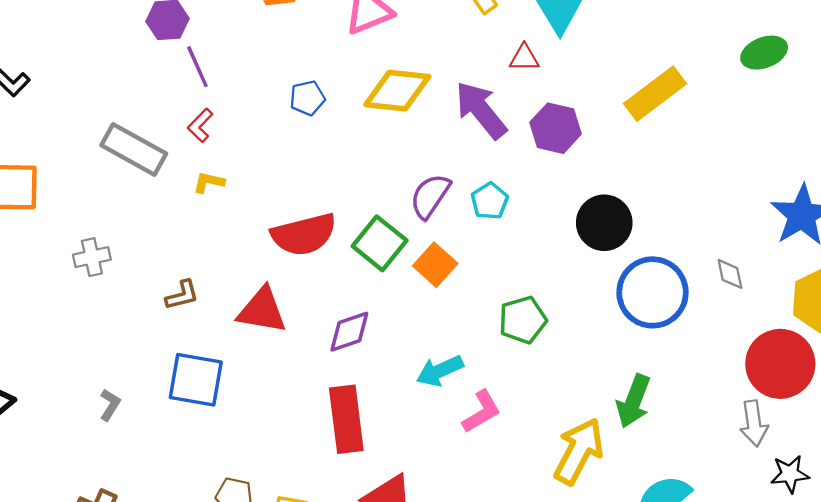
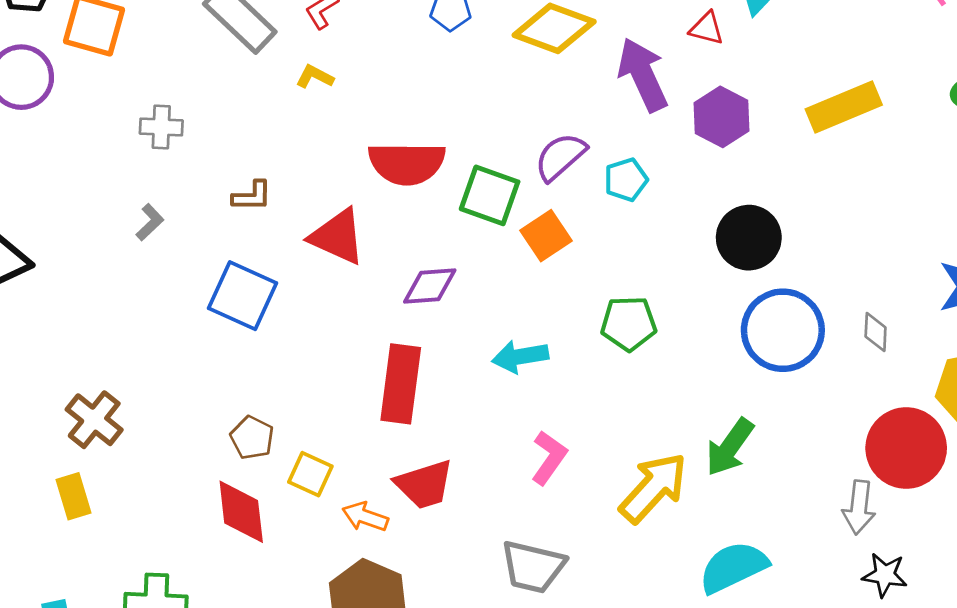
green square: (380, 243) -> (490, 195), turned -34
gray L-shape: (110, 405) -> (150, 222), moved
pink L-shape: (482, 412) -> (549, 458), moved, turned -39

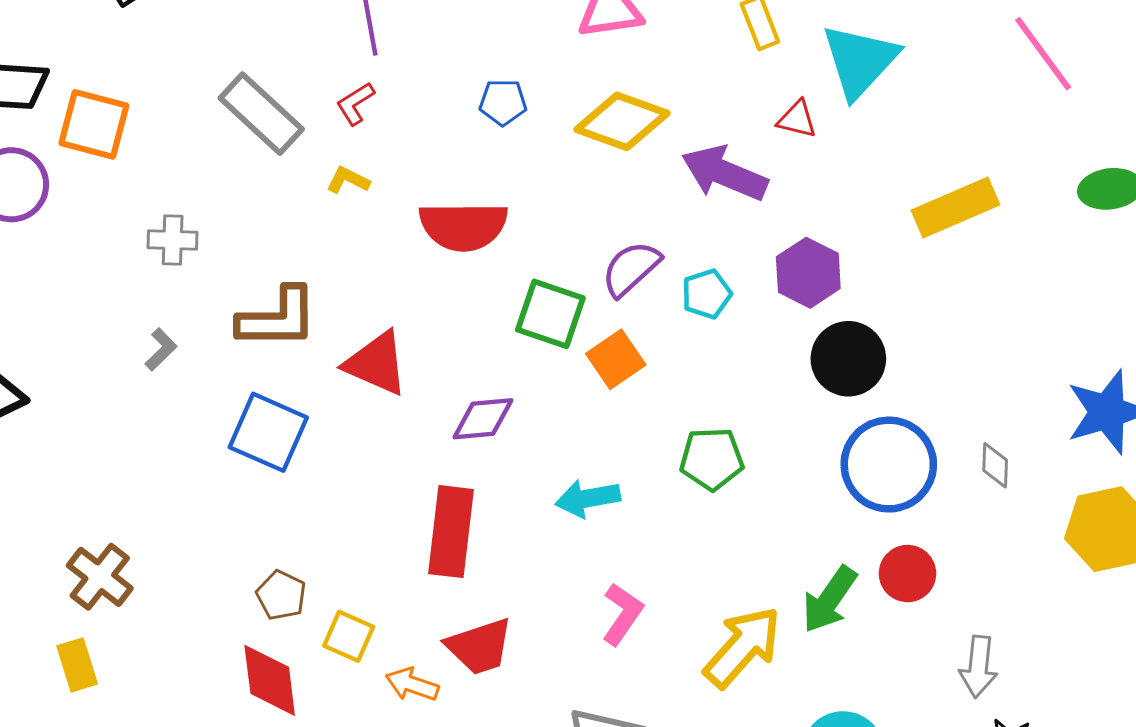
purple arrow: (643, 75) -> (724, 173), turned -42
purple hexagon: (721, 117) -> (808, 273), moved
red semicircle: (407, 163) -> (463, 226), moved
brown L-shape: (252, 196) -> (278, 318), size x1.8
red circle: (906, 448) -> (907, 574), moved, size x0.6

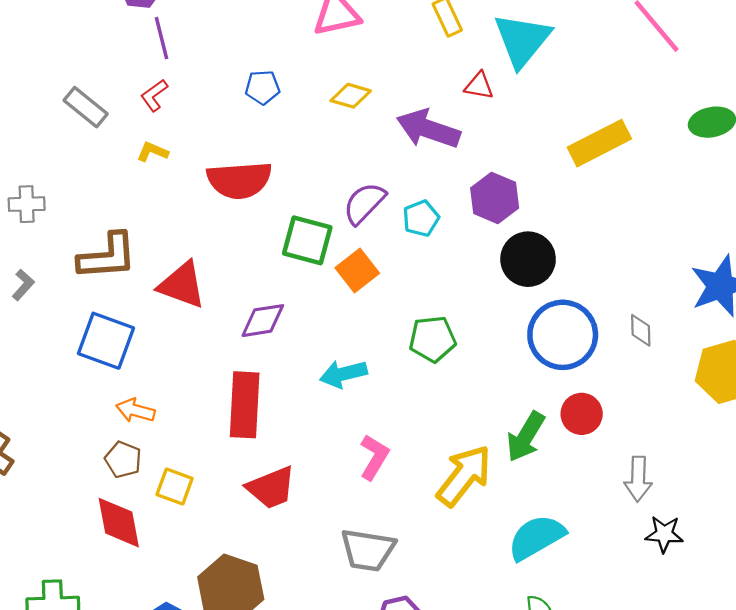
gray rectangle: (261, 114) -> (86, 107), size x0.7
yellow diamond: (622, 121) -> (351, 96), size x0.6
orange arrow: (412, 684) -> (135, 410), moved

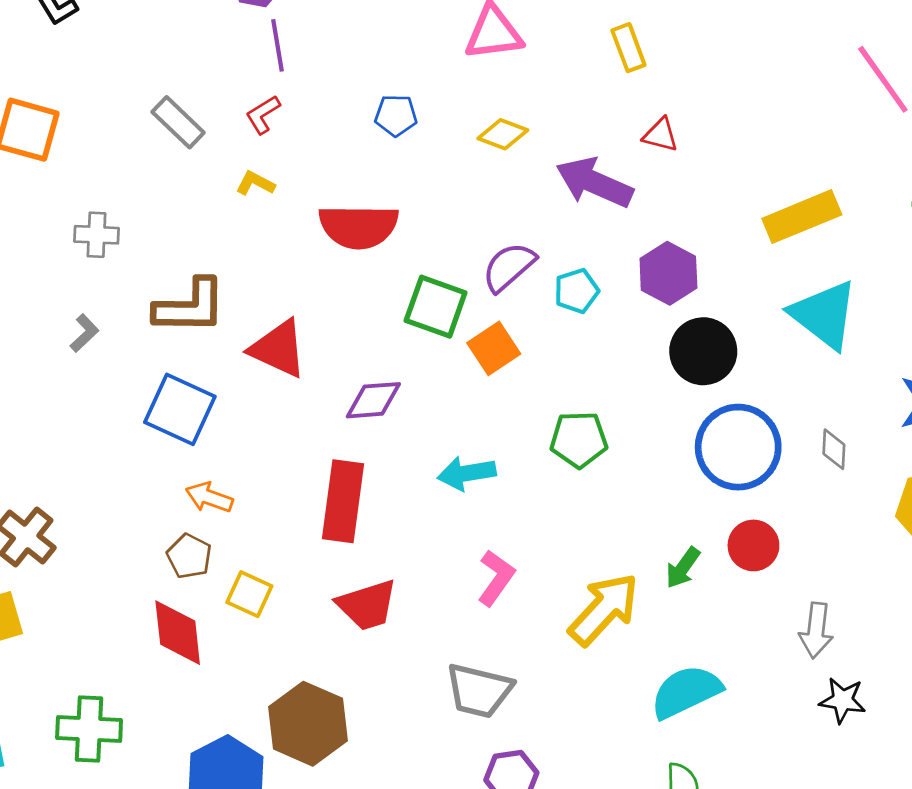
cyan triangle: (522, 40) -> (824, 315), moved, turned -36
green arrow: (526, 437) -> (683, 568), size x0.7

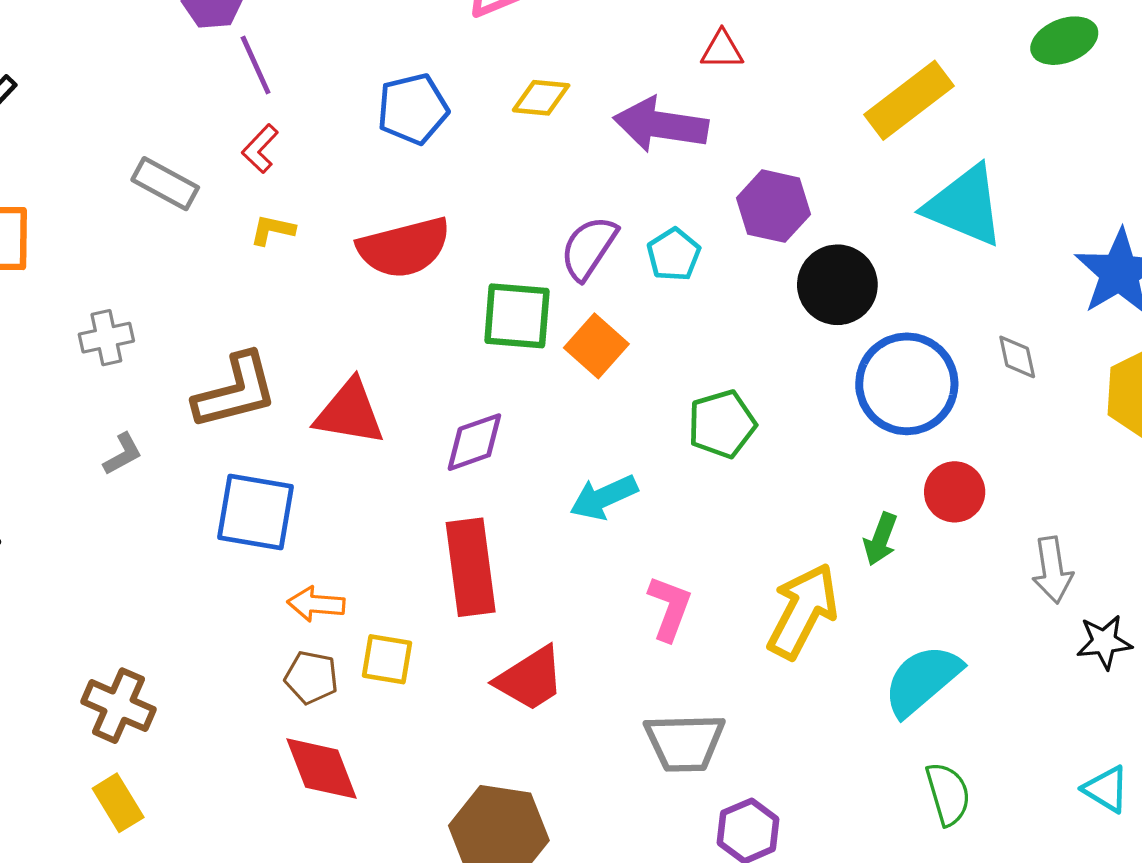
blue pentagon: (396, 115) -> (413, 109), size x1.4
gray L-shape: (84, 333) -> (123, 454), turned 30
yellow square: (249, 594) -> (387, 659), moved

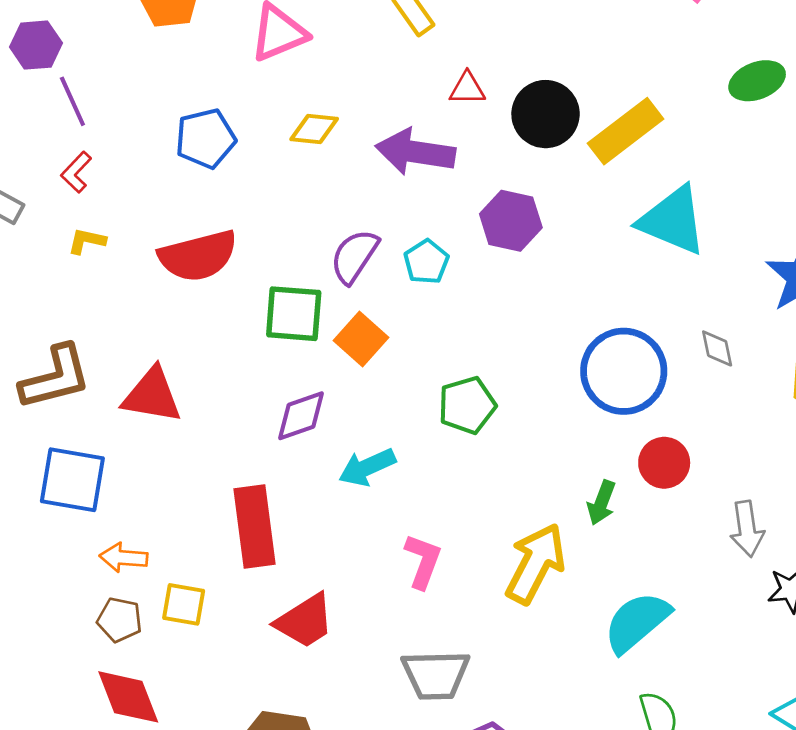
black circle: (837, 285) -> (546, 114), moved
purple diamond: (474, 442) -> (301, 416), moved

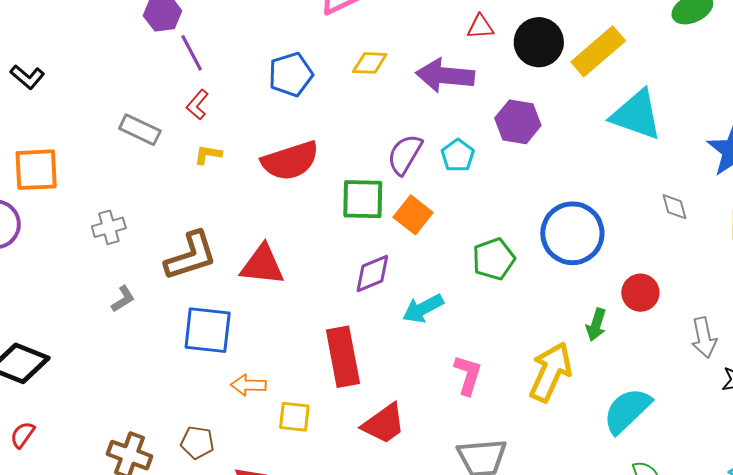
blue circle: (624, 371) -> (572, 233), moved
brown pentagon: (120, 620) -> (197, 442), moved

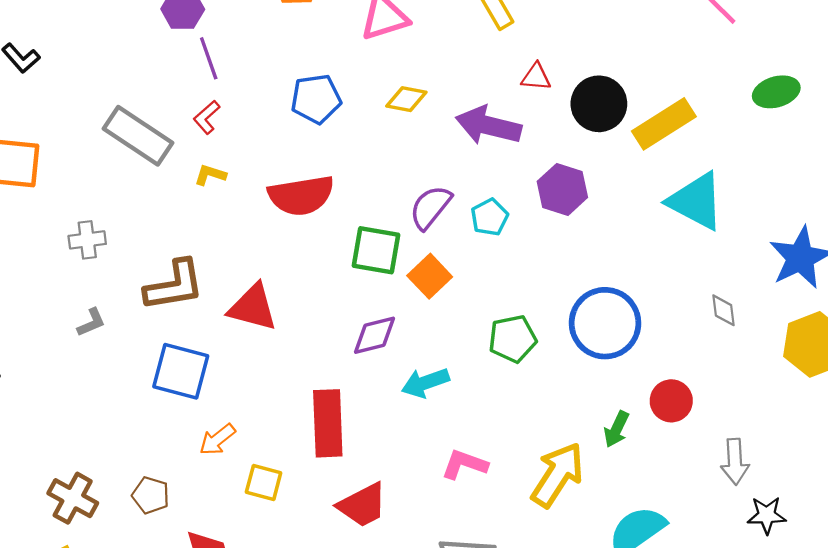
gray rectangle: (140, 130) -> (138, 136), size x1.5
pink L-shape: (468, 375) -> (465, 464), turned -96
orange arrow: (248, 385) -> (217, 439), turned -48

